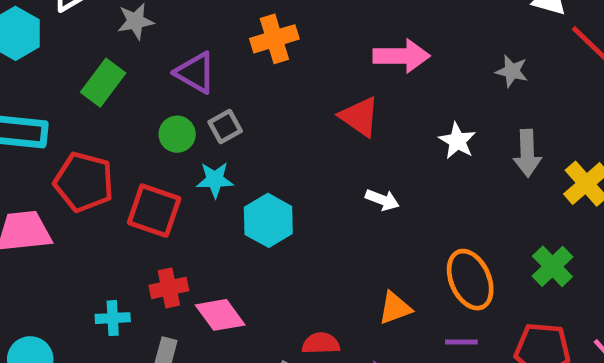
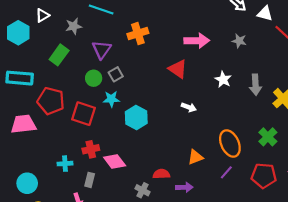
gray star: (512, 71) -> (239, 41), moved
purple triangle: (195, 73) -> (102, 50), turned 36
purple line: (461, 342) -> (226, 172), turned -48

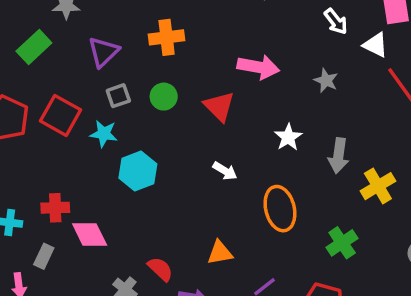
green circle: (94, 78) -> (164, 97), moved
red square: (83, 114) -> (60, 115), moved
orange ellipse: (230, 144) -> (280, 209), moved
red semicircle: (161, 174) -> (160, 269), turned 35

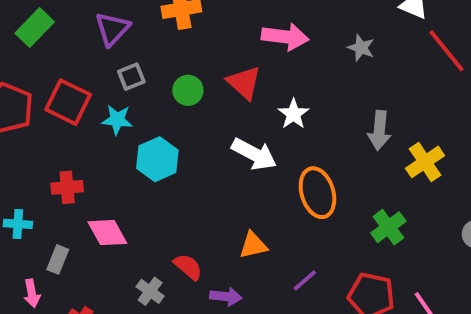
green circle: (164, 97) -> (188, 90), moved
white star: (288, 137) -> (293, 114), moved
white arrow: (225, 171) -> (254, 154), size x1.6
red cross: (55, 208) -> (67, 187), moved

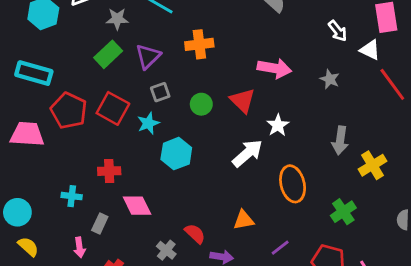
green rectangle: (35, 27) -> (108, 54), moved
cyan star: (117, 120) -> (148, 123), turned -30
white arrow: (254, 154) -> (247, 153), turned -72

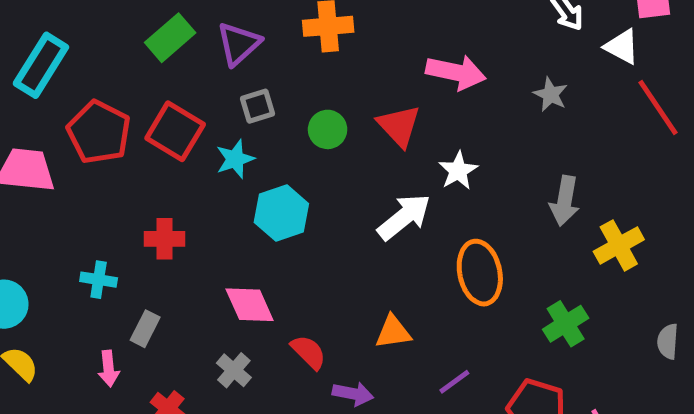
cyan rectangle: (34, 73) -> (41, 65), turned -76
pink diamond: (137, 206) -> (250, 305), moved
gray cross: (166, 250) -> (234, 370), moved

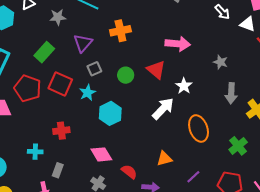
green rectangle: (170, 38) -> (44, 52), moved
gray star: (551, 94) -> (220, 62), moved

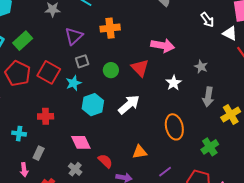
green rectangle: (44, 52) -> (23, 41), moved
white star: (184, 86) -> (174, 83), moved
white arrow: (163, 109) -> (129, 105), moved

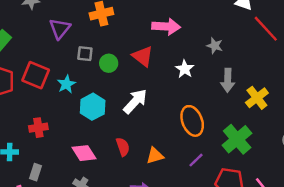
gray square: (82, 61) -> (85, 54), moved, turned 32
green cross: (210, 147) -> (237, 139), size x1.4
red semicircle: (105, 161) -> (123, 147), moved, turned 35
purple line: (165, 172) -> (196, 160), moved

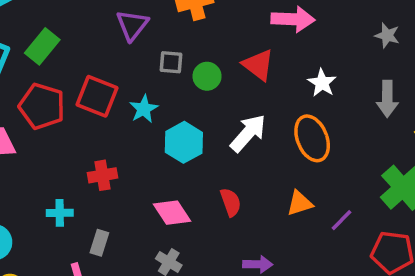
gray star: (215, 46) -> (387, 35), moved
orange ellipse: (192, 121) -> (312, 138), moved
orange triangle: (155, 156) -> (300, 203), moved

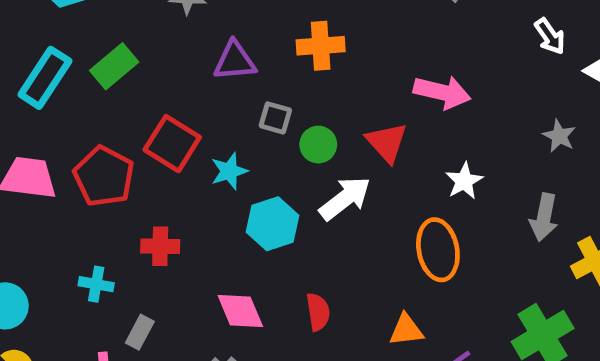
purple triangle: (132, 25) -> (235, 61), turned 36
red pentagon: (42, 106) -> (104, 176), moved
white arrow: (248, 133) -> (345, 198), moved

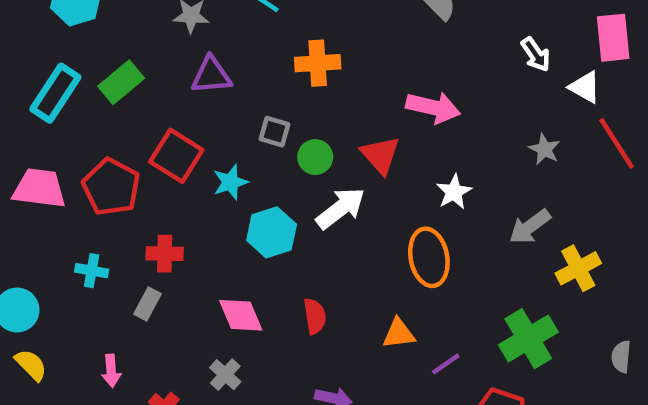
purple triangle: (235, 61) -> (211, 75), moved
gray arrow: (544, 217) -> (530, 227), turned 42
cyan cross: (96, 284) -> (92, 271), moved
gray rectangle: (140, 332) -> (147, 304), moved

